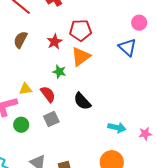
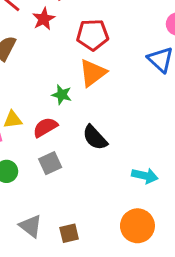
red star: (55, 42) -> (44, 19), moved
red semicircle: (48, 94) -> (45, 127), turned -84

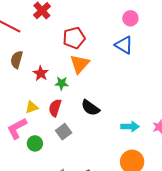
red star: (44, 19) -> (41, 73), moved
red semicircle: (45, 127) -> (55, 108), turned -30

